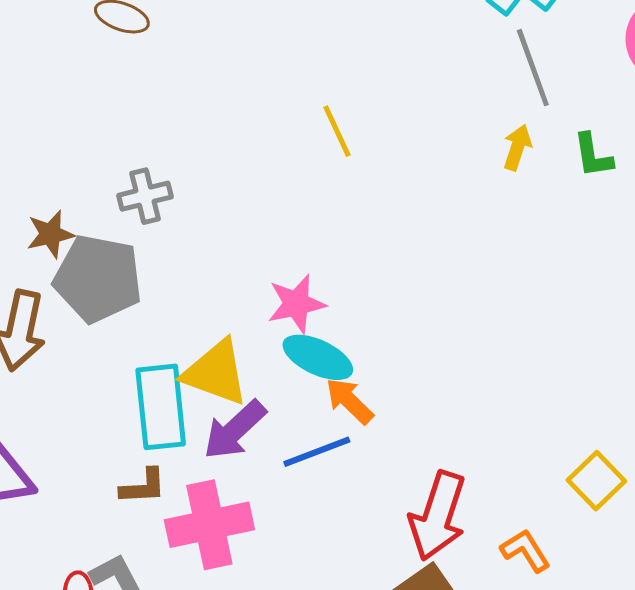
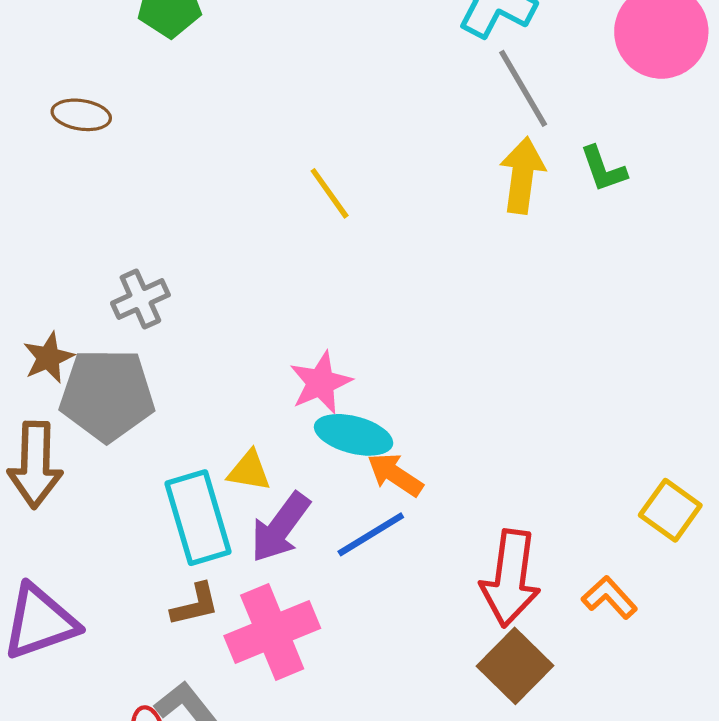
yellow arrow: (517, 147) -> (522, 175), size x1.5
yellow triangle: (216, 373) -> (249, 471), size x0.6

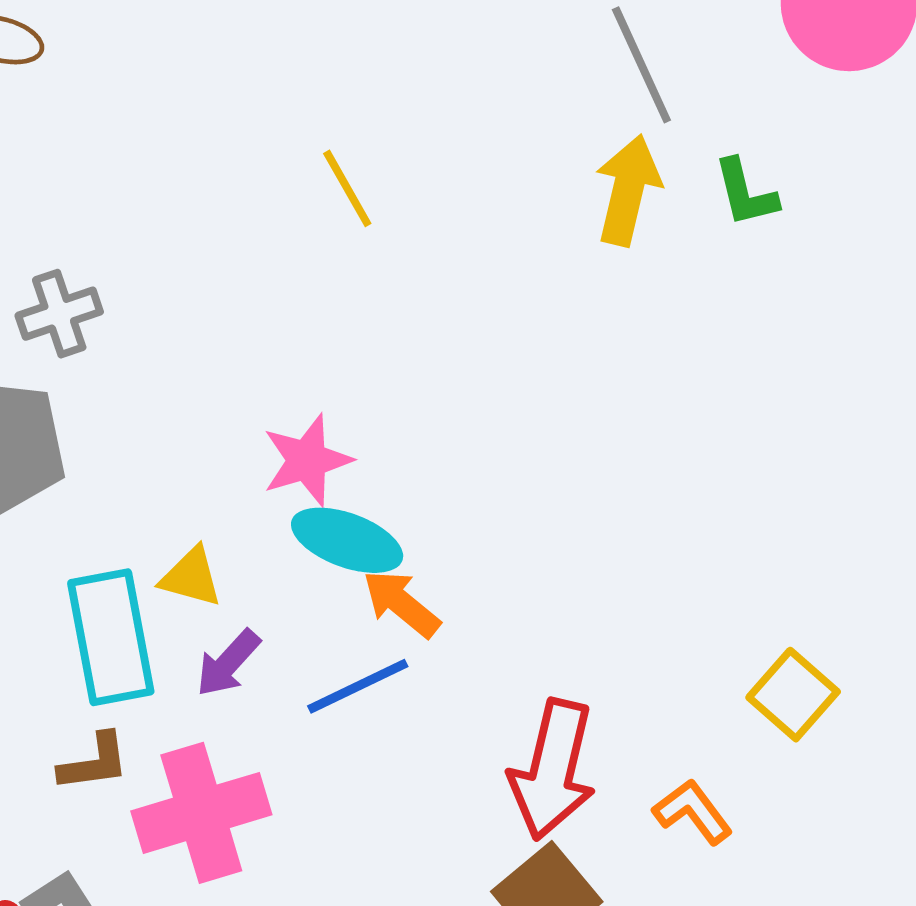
purple arrow: (280, 527) -> (228, 663), size x0.7

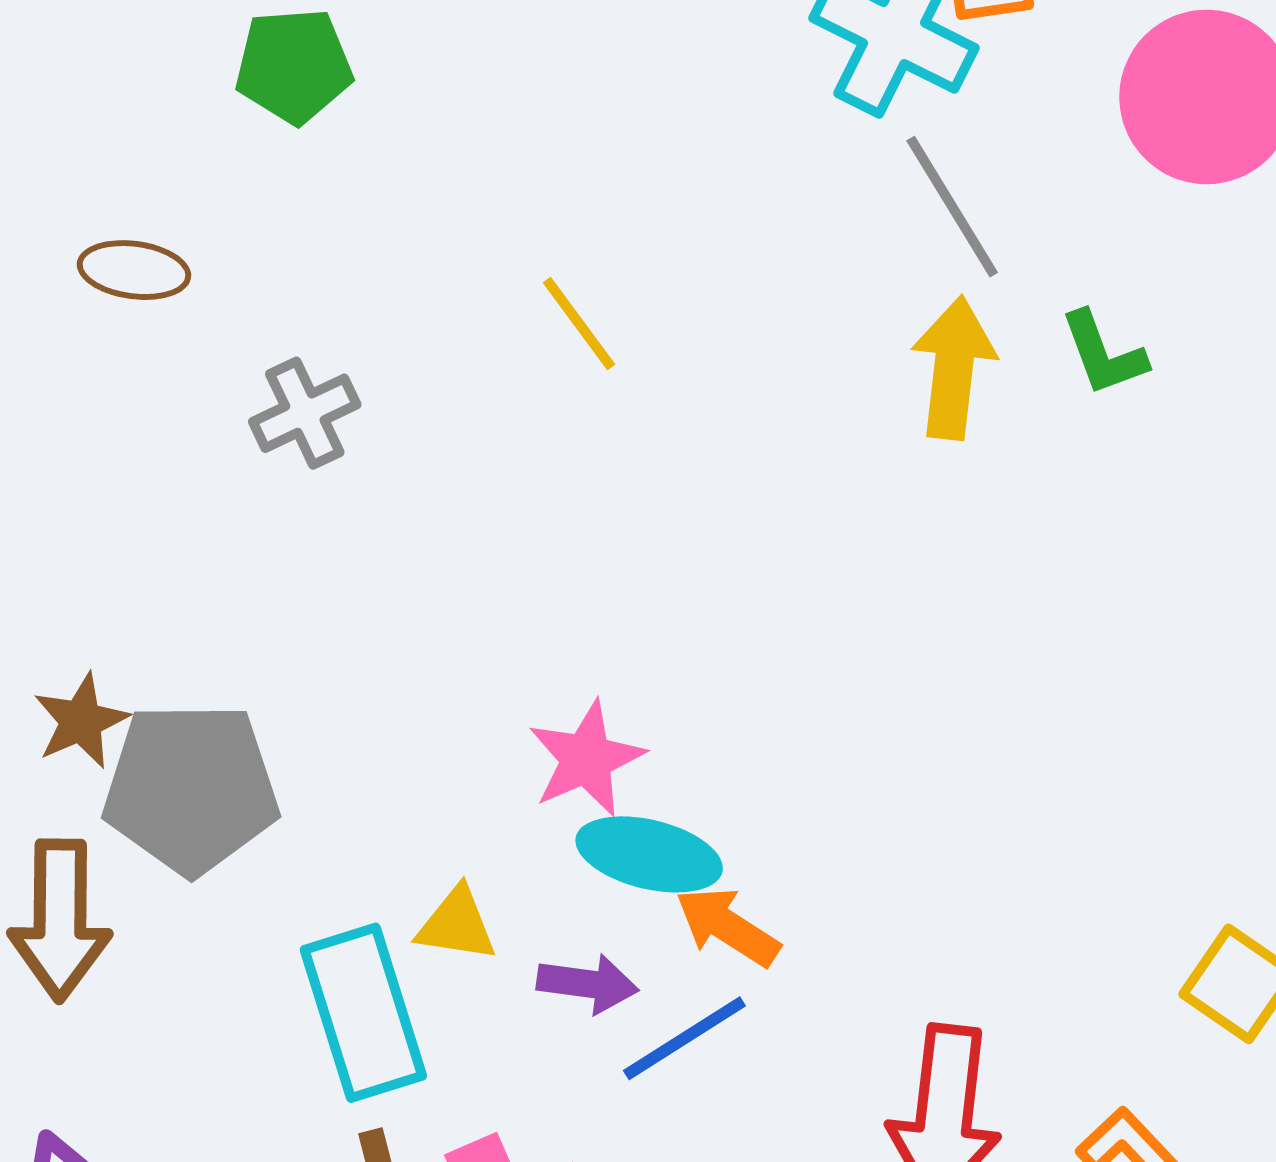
yellow line: (347, 188) -> (579, 324), moved
gray cross: (59, 314) -> (305, 413), moved
purple arrow: (228, 663) -> (588, 984), moved, turned -118

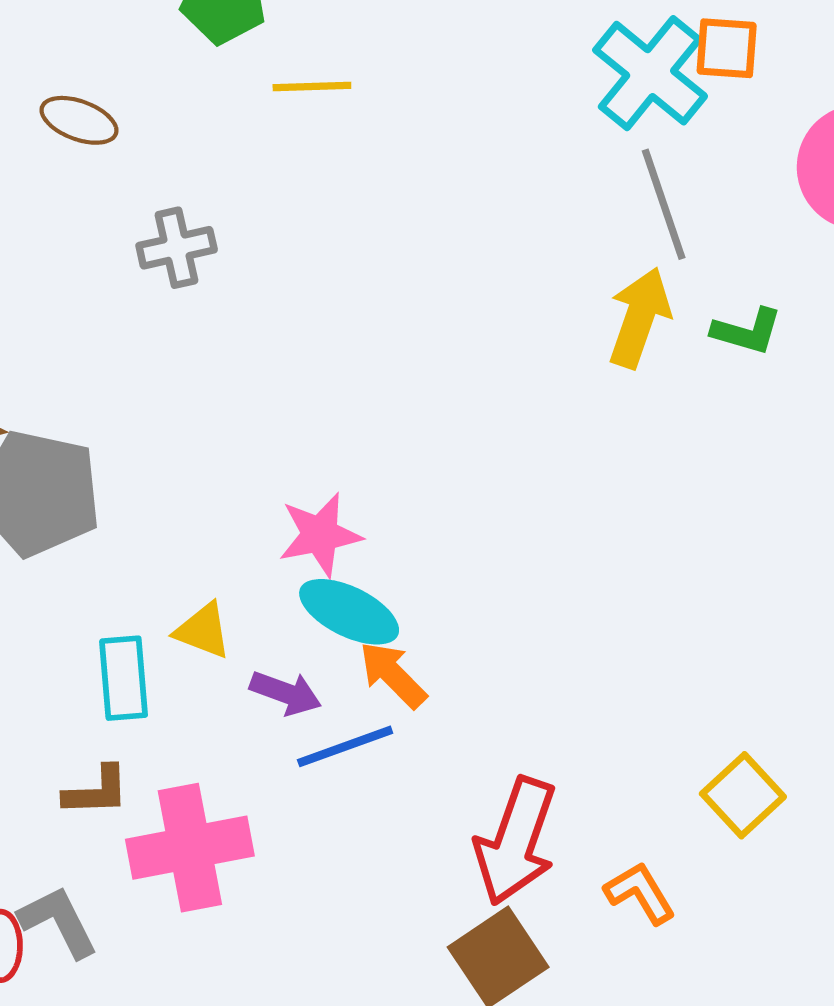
yellow line: (579, 324) -> (312, 86), moved, turned -68
green L-shape: (1103, 354) -> (747, 331), turned -66
cyan rectangle: (363, 1013) -> (124, 678), size x0.7

